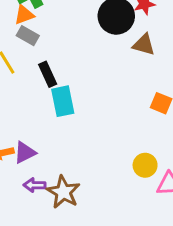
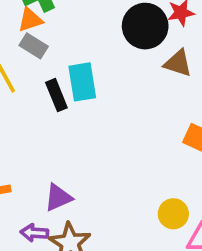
cyan rectangle: (63, 101) -> (82, 82), moved
purple triangle: (25, 153) -> (58, 198), moved

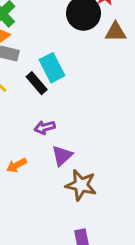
purple arrow: (34, 233) -> (45, 127), moved

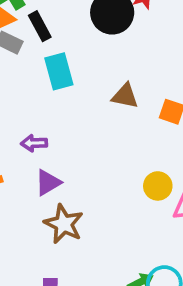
brown triangle: (116, 32) -> (125, 96), moved
black rectangle: (37, 83) -> (40, 26), moved

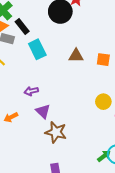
purple triangle: (48, 183) -> (43, 111), turned -35

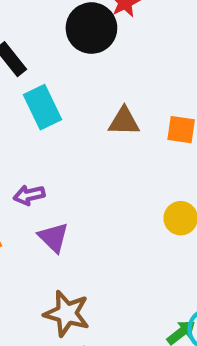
brown star: (56, 132) -> (67, 314), moved

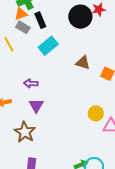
cyan rectangle: (42, 107) -> (48, 46), turned 60
brown star: (67, 314) -> (25, 132), moved

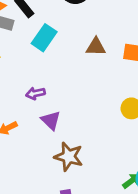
brown star: (25, 132) -> (69, 157), moved

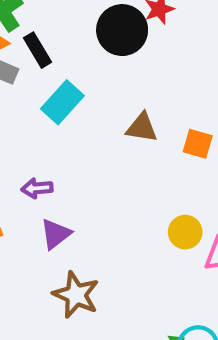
purple triangle: (51, 120) -> (56, 234), turned 30

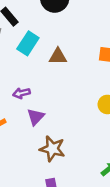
brown triangle: (142, 128) -> (58, 56), moved

